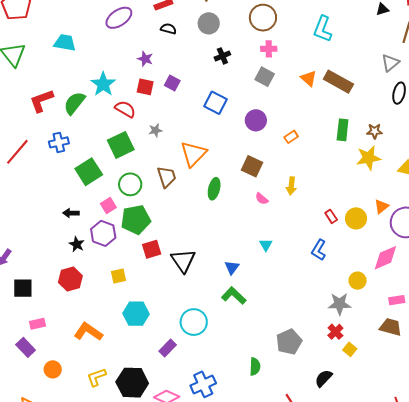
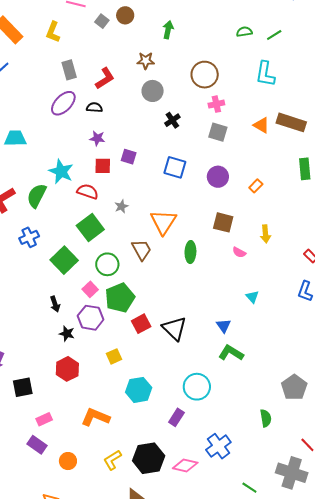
black semicircle: (168, 29) -> (94, 107), moved
black arrow: (71, 213) -> (55, 304), turned -98

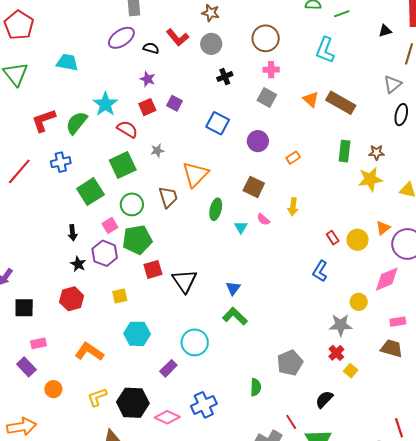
red L-shape: (105, 78) -> (177, 37), moved, turned 70
red square: (103, 166) -> (147, 107), turned -36
cyan triangle: (252, 297) -> (241, 227), moved

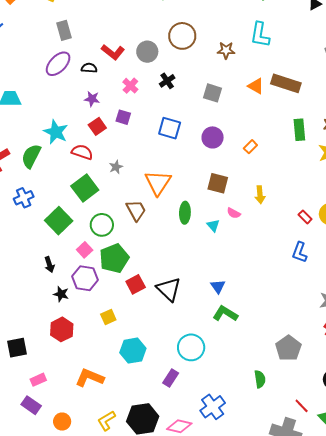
brown star: (211, 13) -> (226, 50), moved
brown circle: (266, 38) -> (182, 36), moved
pink cross: (271, 70) -> (130, 86), moved, turned -35

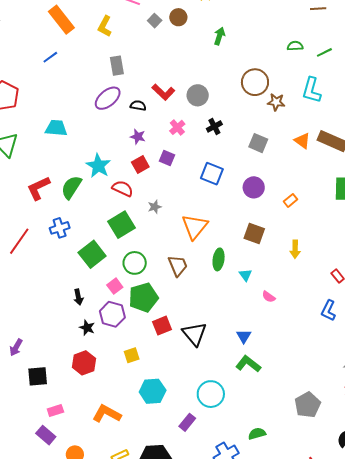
brown circle: (182, 36) -> (255, 82), moved
brown trapezoid: (136, 210) -> (178, 266), moved
pink semicircle: (234, 213) -> (269, 297), moved
green semicircle: (260, 379) -> (257, 434), moved, turned -102

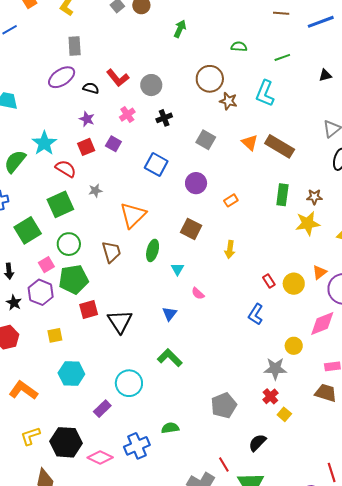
green semicircle: (295, 46) -> (239, 47), moved
blue triangle: (244, 336) -> (170, 314), moved

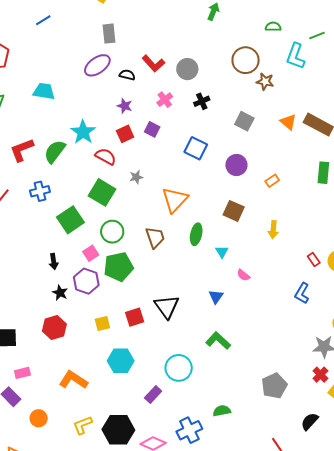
cyan L-shape: (265, 93) -> (296, 56), moved
green square: (60, 204) -> (102, 192), turned -32
red square: (89, 309) -> (135, 317), moved

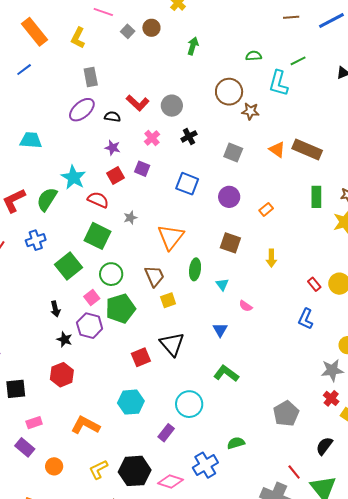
yellow square: (102, 323) -> (168, 300), moved

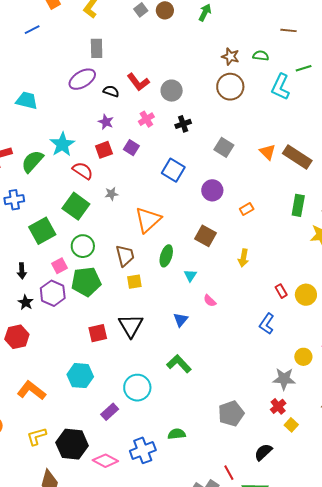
brown line: (291, 17) -> (288, 30), moved
green arrow: (193, 46) -> (205, 13), moved
brown star: (250, 111) -> (230, 56), moved

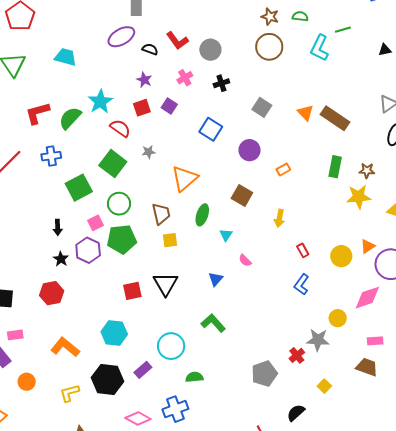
red rectangle: (281, 291) -> (303, 250), moved
red cross: (278, 406) -> (297, 355), moved
green semicircle: (177, 434) -> (194, 377), moved
black hexagon: (72, 444) -> (107, 380), moved

